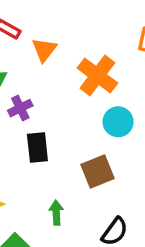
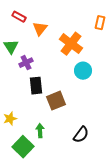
brown square: (97, 172) -> (56, 101), moved
green arrow: (56, 213) -> (40, 131), moved

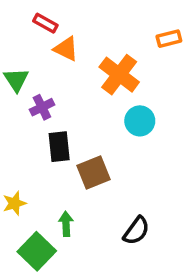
red rectangle: (19, 17) -> (45, 23), moved
orange rectangle: (100, 23) -> (169, 39), turned 64
orange triangle: (40, 29) -> (66, 49), turned -42

